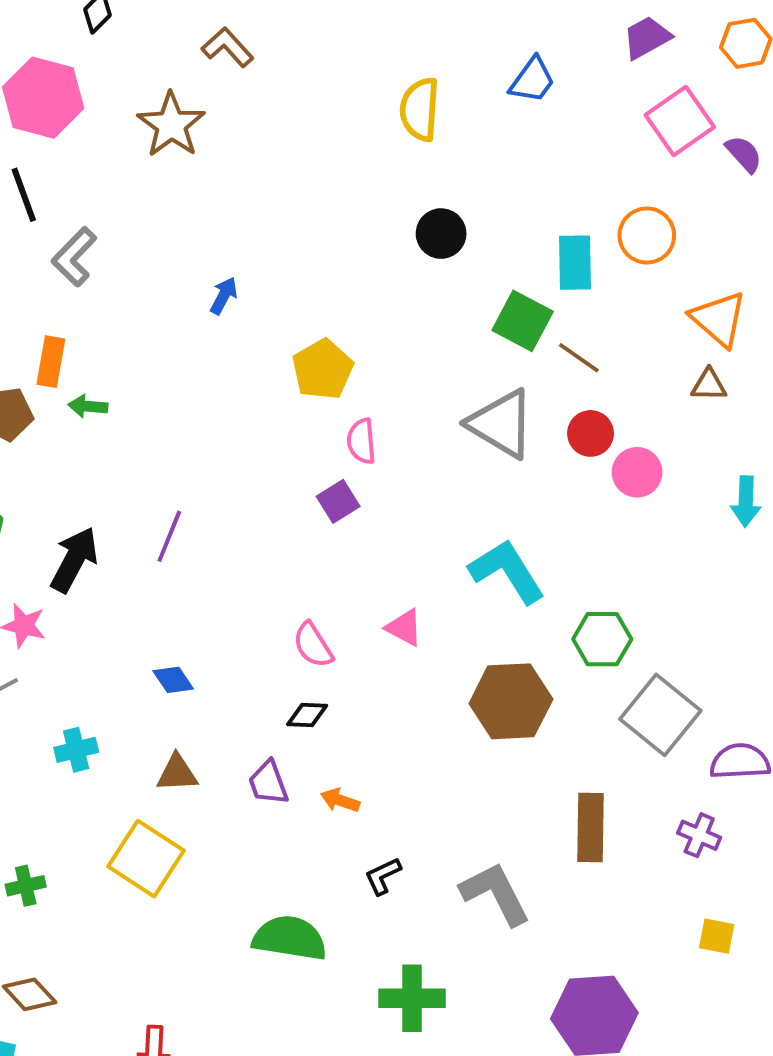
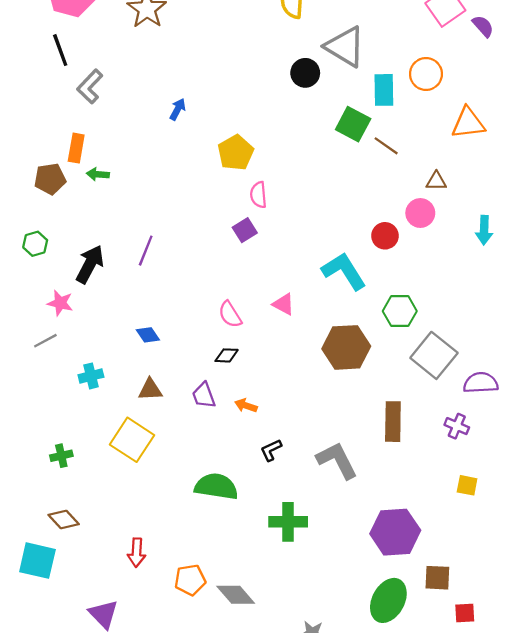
orange triangle: (719, 319) -> (468, 123), turned -48
brown triangle: (709, 385) -> (436, 181), moved
gray triangle: (501, 424) -> (345, 47), moved
red circle: (590, 433) -> (385, 236), moved

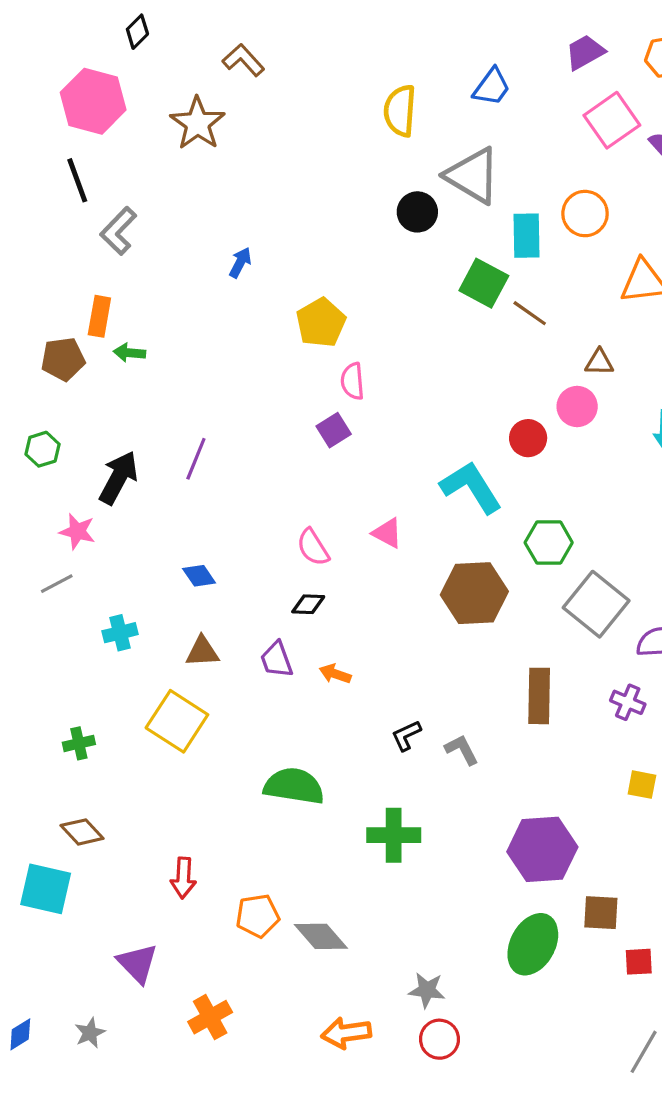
black L-shape: (271, 450) -> (406, 735), moved
gray L-shape: (337, 460) -> (462, 750), size x0.6

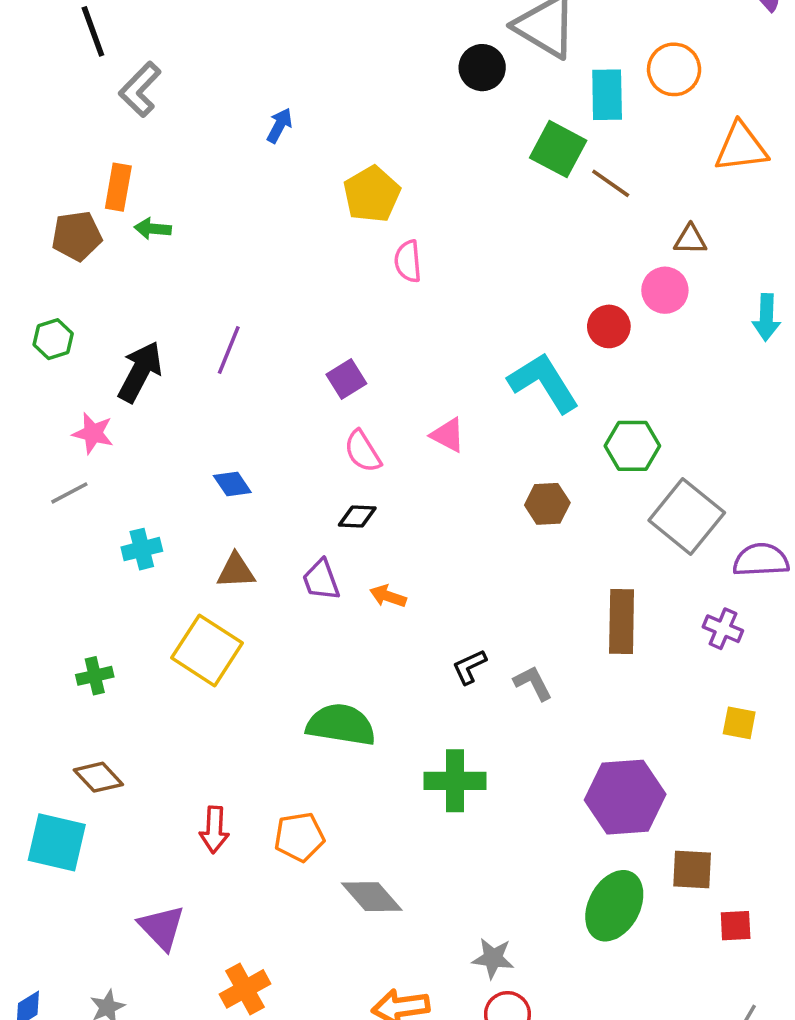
purple square: (334, 430) -> (346, 379), moved
brown hexagon: (474, 593) -> (547, 504), size x0.6
orange pentagon: (258, 916) -> (299, 837), moved

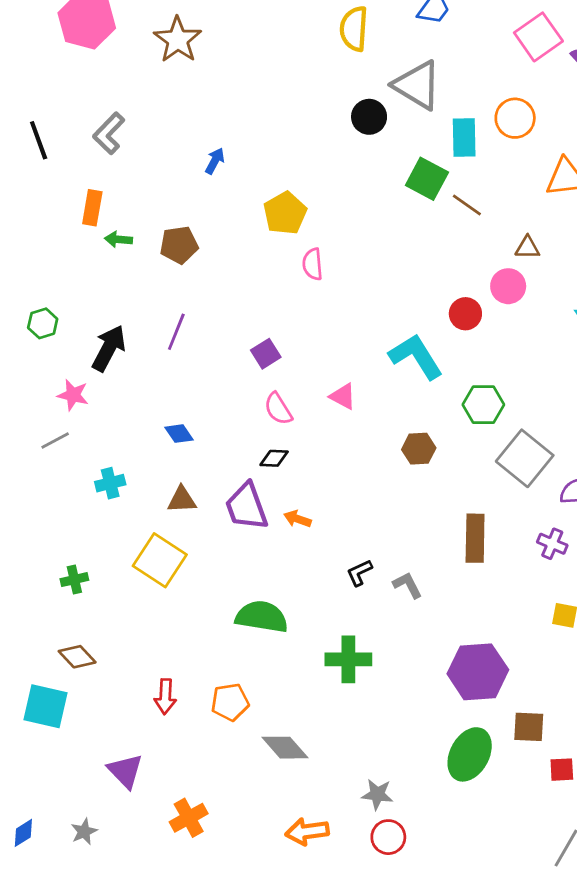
black line: (93, 31) -> (39, 140), moved
brown pentagon: (77, 236) -> (179, 245), moved
purple trapezoid: (321, 580) -> (246, 507), size x1.5

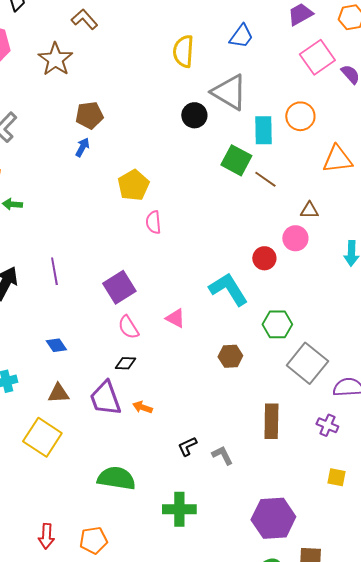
brown pentagon: (179, 245) -> (89, 115), moved
purple line: (176, 332) -> (54, 271), turned -32
purple square: (266, 354) -> (119, 287), size x1.5

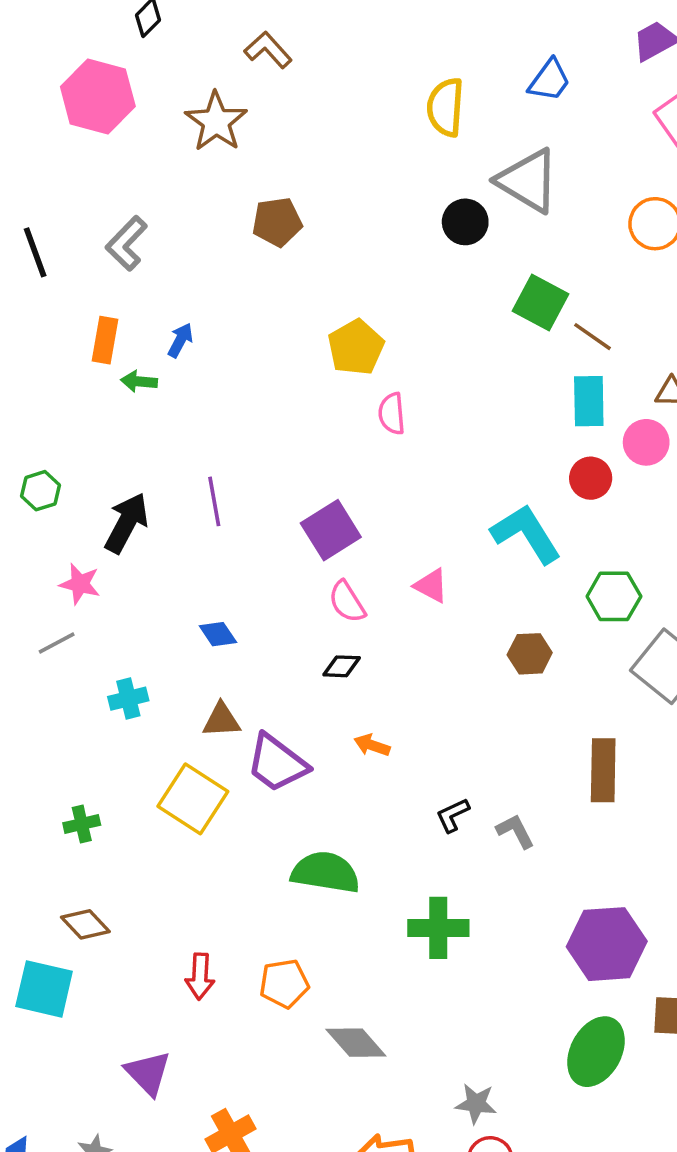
cyan rectangle: (263, 130) -> (589, 401), moved
blue arrow: (82, 147) -> (180, 340), moved
purple trapezoid: (105, 398) -> (277, 763), moved, turned -33

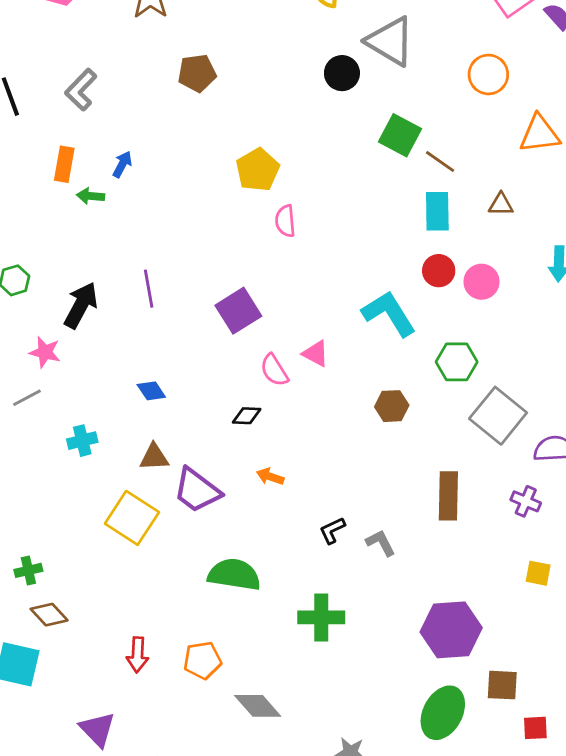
pink circle: (646, 442) -> (481, 282), moved
pink semicircle: (347, 602) -> (274, 370), moved
green cross: (82, 824) -> (28, 570), moved

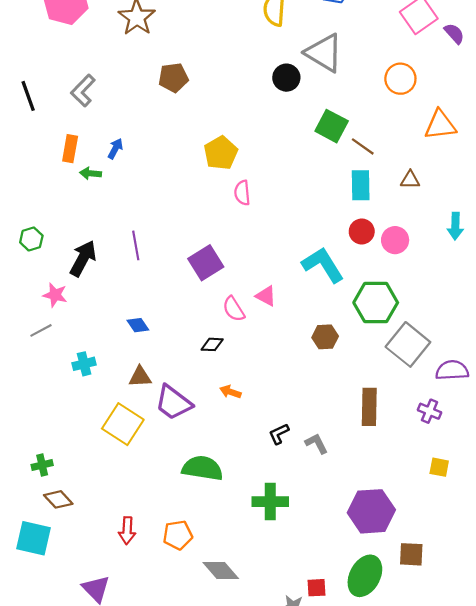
green hexagon: (457, 362) -> (376, 303), size x1.4
red square: (535, 728) -> (317, 588), moved

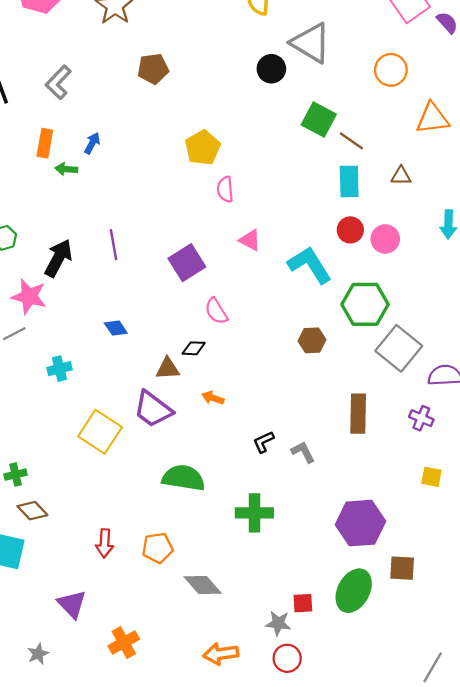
pink star: (55, 295) -> (29, 296), size x1.4
pink triangle: (266, 296) -> (250, 240), moved
brown triangle: (140, 377) -> (168, 369), moved

